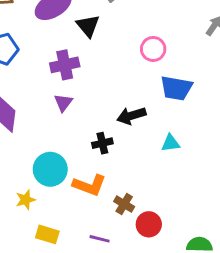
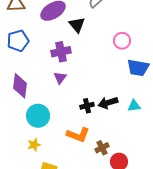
black arrow: (131, 116) -> (108, 103), moved
cyan circle: (50, 169) -> (38, 116), moved
brown cross: (124, 204) -> (102, 148), turned 32

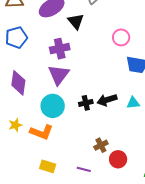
purple triangle: (60, 78) -> (59, 75), size x1.6
cyan circle: (38, 116) -> (53, 106), moved
orange L-shape: (78, 135) -> (42, 132), moved
yellow star: (34, 145) -> (15, 125), moved

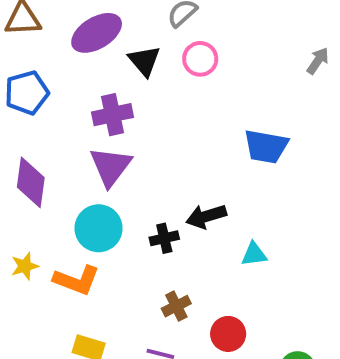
pink circle: (121, 37) -> (200, 59), moved
black cross: (86, 103) -> (164, 238), moved
cyan triangle: (133, 103) -> (254, 254), moved
brown cross: (101, 145) -> (176, 306), moved

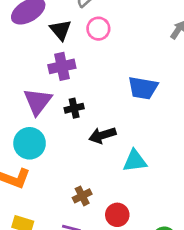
purple cross: (112, 115) -> (62, 66), moved
black cross: (164, 238) -> (74, 108), moved
cyan triangle: (254, 254) -> (135, 161), size x1.4

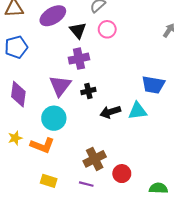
blue trapezoid: (143, 88) -> (153, 85), moved
cyan triangle: (135, 161) -> (137, 111), moved
brown cross: (82, 196) -> (95, 159), size x1.5

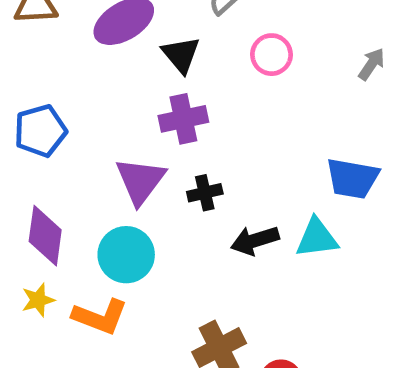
pink circle: (107, 29) -> (271, 55), moved
gray arrow: (169, 30) -> (372, 64), moved
blue pentagon: (16, 47) -> (40, 131), moved
purple diamond: (18, 94) -> (45, 236), moved

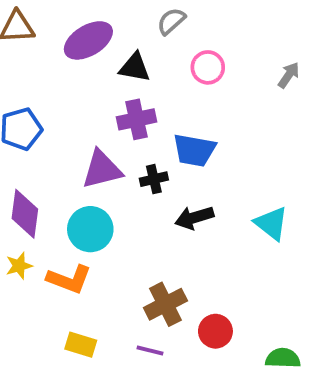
black triangle: (181, 55) -> (135, 67), turned -40
blue trapezoid: (352, 178) -> (194, 150), moved
purple triangle: (140, 181) -> (102, 169), turned 39
cyan triangle: (317, 238) -> (271, 223), moved, turned 45

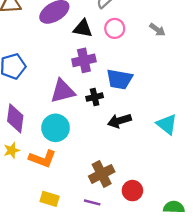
pink circle: (208, 67) -> (115, 28), moved
gray arrow: (289, 75) -> (157, 30), moved, turned 91

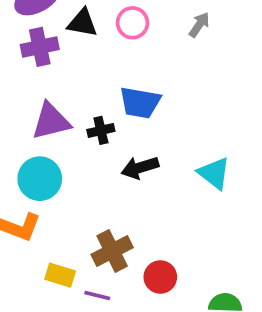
gray arrow: (157, 30) -> (199, 25), turned -91
purple cross: (84, 60) -> (40, 47), moved
yellow rectangle: (50, 199) -> (60, 275), moved

